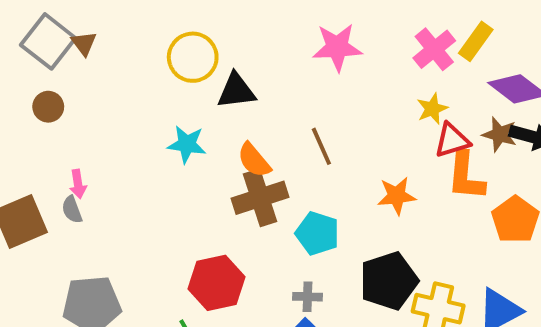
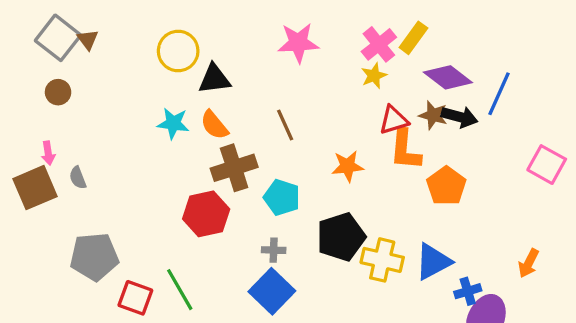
yellow star: (432, 109) -> (374, 76), moved
orange semicircle: (254, 160) -> (214, 125), moved
pink arrow: (78, 184) -> (48, 153), moved
red hexagon: (216, 283) -> (206, 214), moved

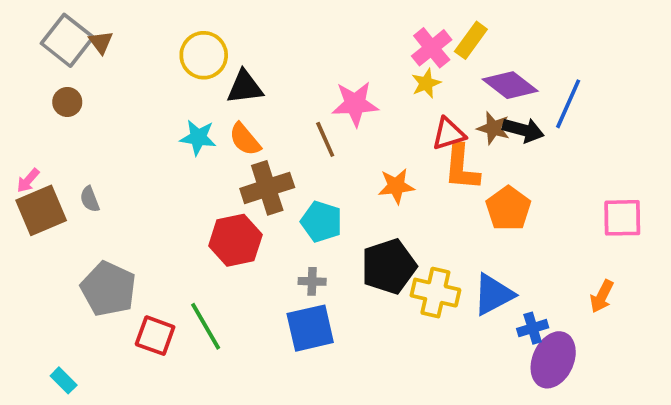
pink star: (298, 43) -> (355, 104), moved
pink arrow: (48, 153) -> (28, 180), moved, turned 50
pink square: (547, 165) -> (622, 218), moved, turned -30
gray pentagon: (94, 257) -> (108, 289), turned 30
blue square: (272, 291) -> (310, 328), turned 33

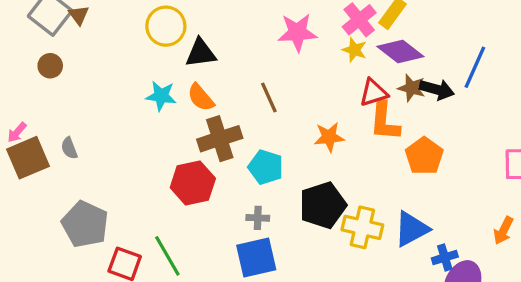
yellow star: (426, 83) -> (354, 50), turned -30
purple diamond: (510, 85) -> (400, 51), moved
pink star: (355, 104) -> (297, 32), moved

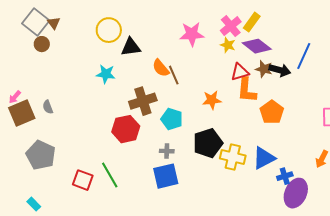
brown circle: (50, 66) -> (42, 44), moved
orange semicircle: (201, 97) -> (161, 68), moved
gray pentagon: (85, 224) -> (41, 155), moved

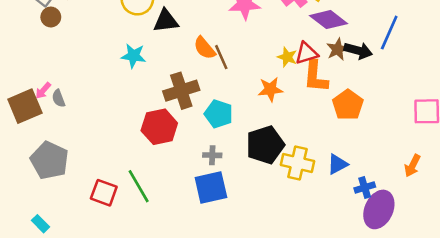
yellow star: (228, 45) -> (287, 57), moved
brown star: (264, 69) -> (338, 49), turned 30
pink arrow: (15, 97) -> (43, 91), moved
blue triangle: (264, 158) -> (338, 164), size x0.7

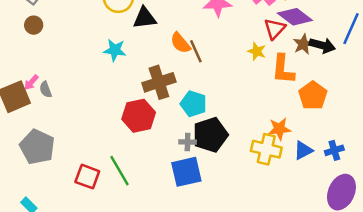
brown circle: (51, 17) -> (34, 25), moved
red triangle: (307, 53) -> (275, 29), moved, turned -30
orange star: (270, 89) -> (279, 129), moved
black pentagon: (265, 145) -> (210, 135), moved
blue cross: (365, 188) -> (334, 150), moved

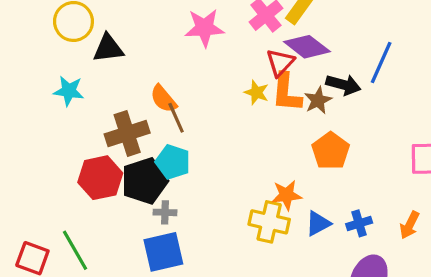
orange semicircle: (180, 43) -> (163, 99), moved
brown star: (303, 44) -> (318, 100), moved
brown line: (196, 51) -> (176, 118), moved
orange L-shape: (283, 69) -> (286, 92), moved
black pentagon: (210, 135) -> (144, 181), moved

